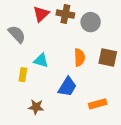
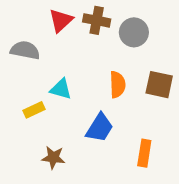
gray semicircle: (17, 34) -> (25, 50), turned -36
yellow rectangle: (23, 75) -> (34, 110), turned 56
orange rectangle: (98, 104) -> (144, 153), turned -66

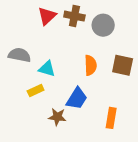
gray semicircle: (25, 50) -> (19, 55), moved
yellow rectangle: (34, 110) -> (36, 90), moved
brown star: (53, 158) -> (57, 117), moved

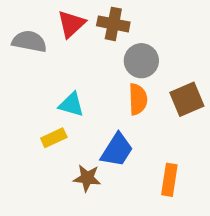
gray circle: (103, 25) -> (141, 61), moved
gray semicircle: (19, 55) -> (29, 41), moved
brown square: (123, 65) -> (187, 99), turned -35

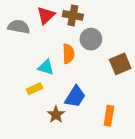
orange semicircle: (138, 99) -> (68, 54), moved
brown star: (87, 178) -> (56, 115), turned 30

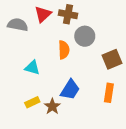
cyan triangle: (46, 67) -> (32, 68), moved
yellow rectangle: (35, 89) -> (32, 102), moved
orange rectangle: (109, 116) -> (109, 93), moved

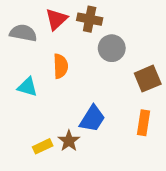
orange semicircle: (64, 50) -> (61, 66), moved
cyan triangle: (32, 68) -> (27, 87), moved
yellow rectangle: (32, 102) -> (43, 146), moved

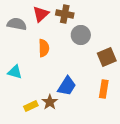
cyan triangle: (27, 87) -> (15, 72), moved

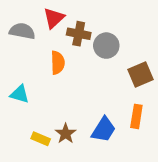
brown cross: (65, 14) -> (79, 34), moved
blue trapezoid: (67, 86) -> (104, 130), moved
yellow rectangle: (31, 106) -> (41, 139), turned 48

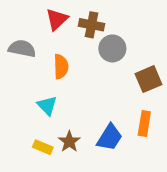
gray semicircle: (22, 31) -> (22, 48), moved
brown cross: (79, 34) -> (92, 25), moved
cyan triangle: (20, 94) -> (47, 105), moved, turned 30

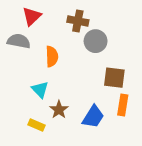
red triangle: (57, 19) -> (32, 16), moved
brown square: (149, 79) -> (114, 78), moved, turned 30
brown star: (69, 142) -> (59, 110), moved

